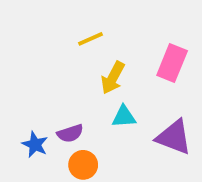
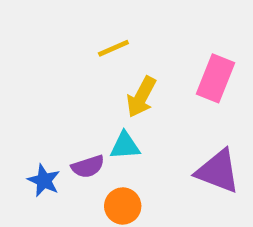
cyan triangle: (124, 117) -> (125, 146), moved
orange circle: (83, 165) -> (123, 206), moved

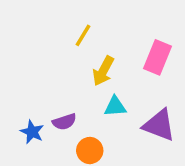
yellow line: (113, 48) -> (83, 35), turned -35
cyan triangle: (125, 146) -> (115, 106), moved

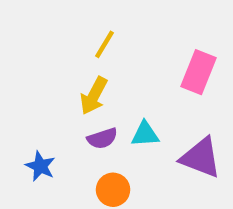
yellow arrow: (103, 71) -> (94, 96), moved
purple semicircle: (64, 122) -> (102, 138), moved

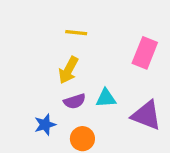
yellow line: (104, 44) -> (76, 33), turned 65
blue star: (40, 166) -> (45, 125), moved, turned 30

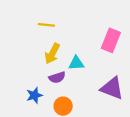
yellow line: (76, 33) -> (46, 25), moved
cyan triangle: (106, 98) -> (76, 63), moved

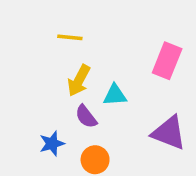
purple semicircle: (57, 77) -> (86, 117), turned 70

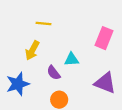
yellow arrow: (79, 81) -> (32, 50), moved
blue star: (52, 144) -> (18, 84), moved, size x1.5

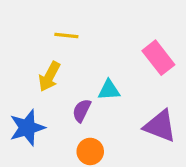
pink rectangle: (104, 38) -> (158, 58), turned -60
purple semicircle: (54, 73) -> (82, 111), turned 64

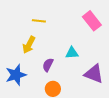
pink rectangle: (158, 58) -> (92, 21), moved
cyan triangle: (109, 90) -> (72, 53), moved

